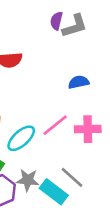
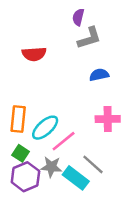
gray L-shape: (75, 26) -> (89, 38), moved
pink line: (55, 125) -> (64, 141), moved

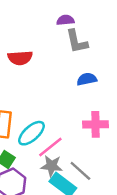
purple semicircle: (78, 17) -> (65, 20), turned 70
gray L-shape: (89, 38) -> (77, 41), turned 95
gray star: (51, 167) -> (52, 166), moved

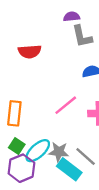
cyan ellipse: (31, 133) -> (38, 151), moved
pink line: (50, 147) -> (66, 105), moved

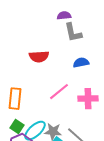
red semicircle: (30, 52) -> (39, 57), moved

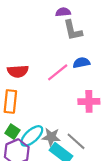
red semicircle: (39, 57) -> (18, 71), moved
pink line: (59, 92) -> (58, 72), moved

